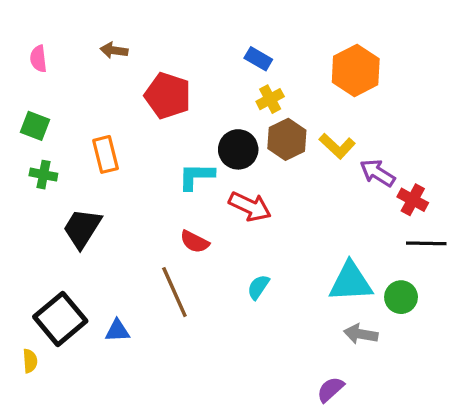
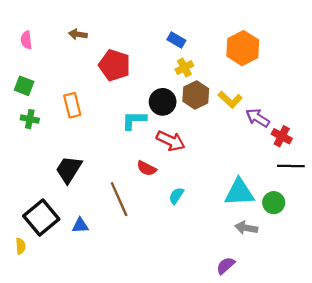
black trapezoid: (82, 228) -> (69, 169), moved
red semicircle: (195, 242) -> (147, 168), moved

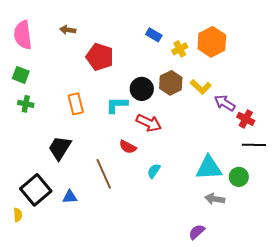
pink semicircle: (26, 40) -> (23, 35), size x1.8
yellow cross: (184, 68) -> (180, 49), moved
orange rectangle: (72, 105) -> (76, 104), moved

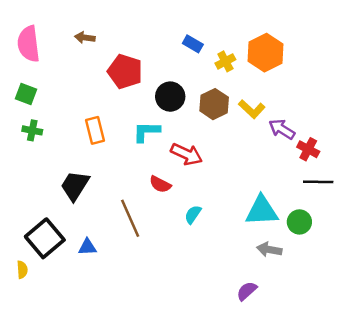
black circle: (142, 89) -> (170, 97), moved

